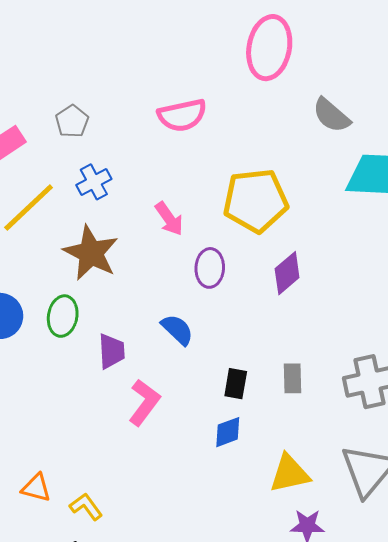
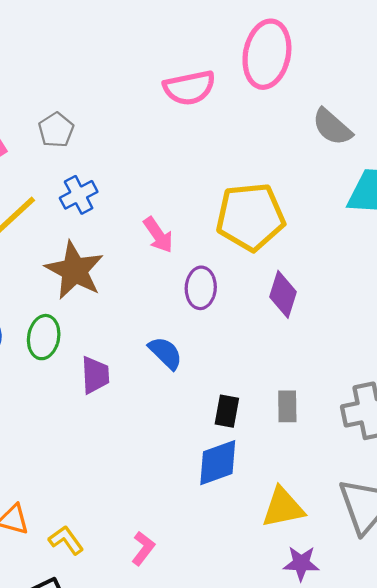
pink semicircle: (182, 115) -> (189, 88), moved
purple diamond: (287, 273) -> (283, 294), turned -33
pink L-shape: (144, 402) -> (143, 548), moved, size x0.7
blue diamond: (228, 432) -> (218, 463), size x1.4

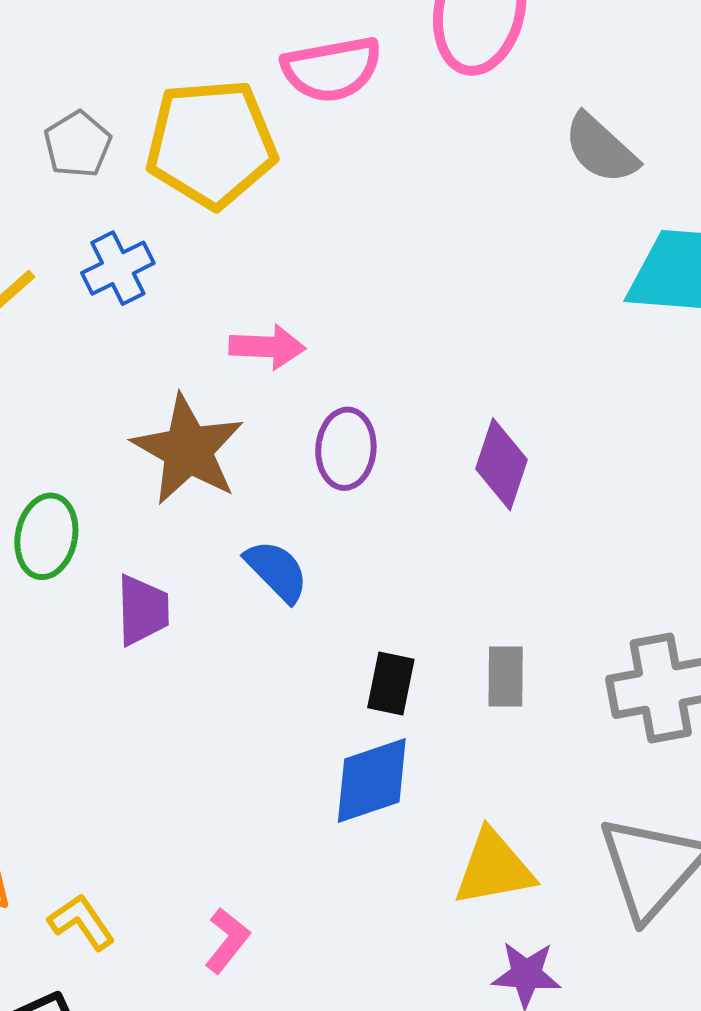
yellow pentagon: (250, 217) -> (211, 144), moved
pink arrow: (158, 235) -> (267, 347), turned -54
brown star: (74, 270) -> (188, 450), moved

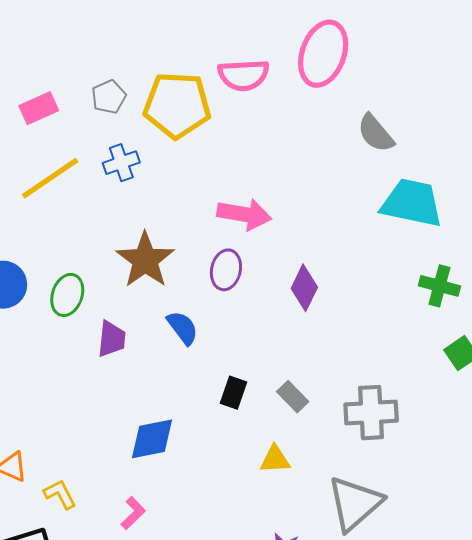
pink arrow: (267, 347) -> (244, 214), moved, size x1.4
gray rectangle: (506, 677) -> (293, 397), turned -52
blue diamond: (372, 781) -> (152, 439), moved
yellow triangle: (494, 868) -> (275, 459), moved, size x0.7

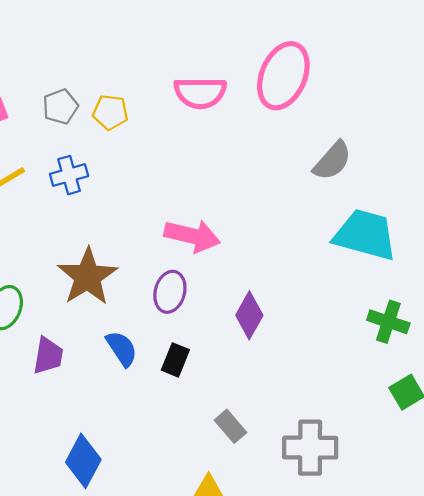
yellow pentagon: (177, 105) -> (110, 112), moved, size x0.5
gray semicircle: (376, 133) -> (332, 161), turned -102
black rectangle: (234, 393) -> (175, 360), moved
blue diamond: (152, 439) -> (83, 461), turned -54

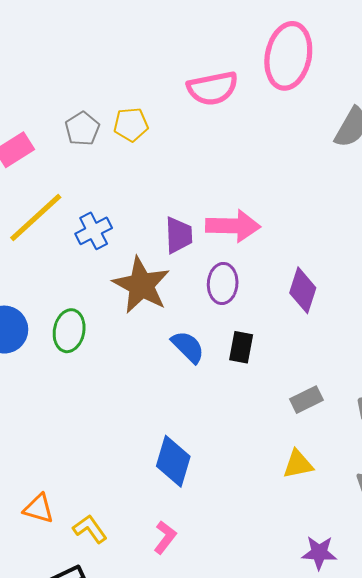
blue cross: (69, 175) -> (94, 231), moved
purple trapezoid: (48, 356) -> (179, 235), moved
gray rectangle: (230, 426) -> (306, 400), turned -64

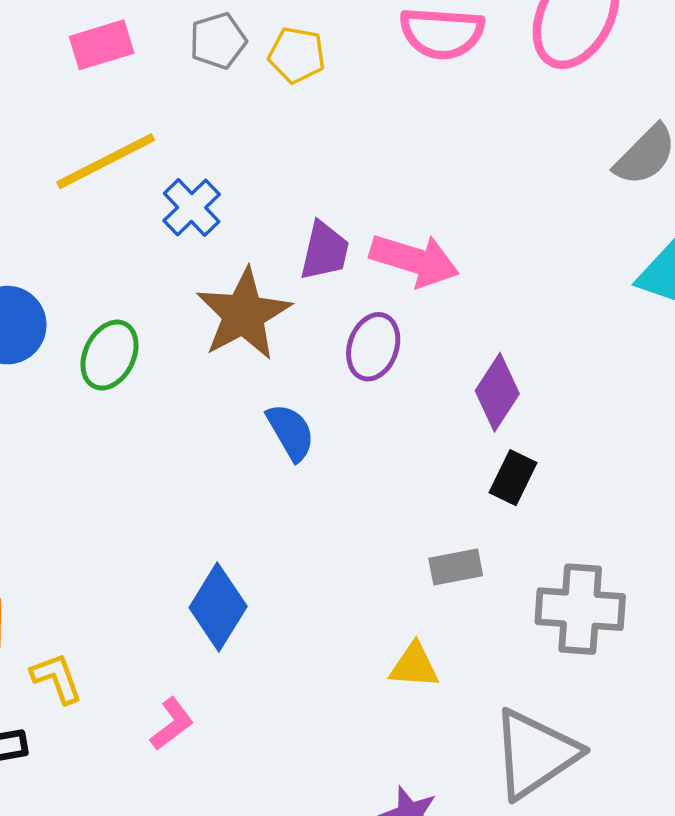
blue cross: (94, 231) -> (192, 207), turned -32
black rectangle: (241, 347) -> (513, 478), moved

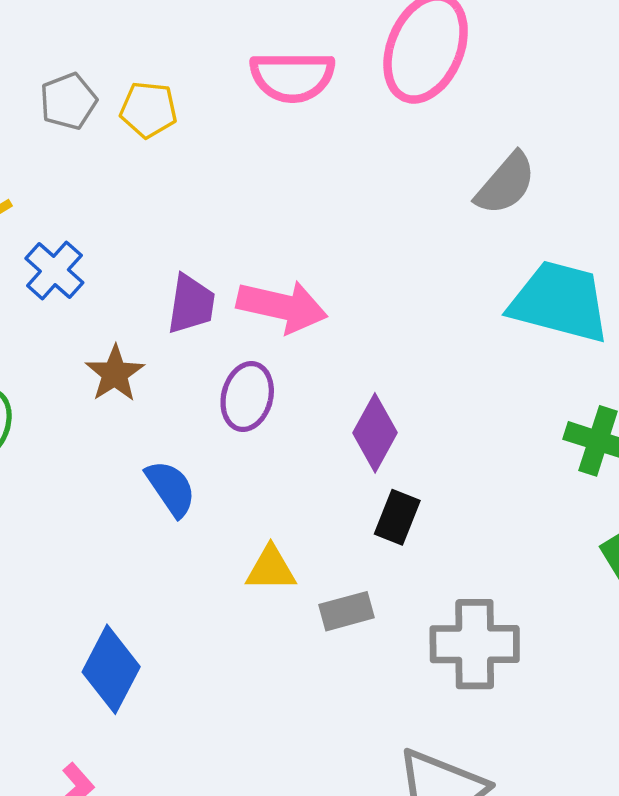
brown star: (244, 314) -> (115, 374), size x0.6
yellow triangle: (414, 666) -> (271, 569), moved

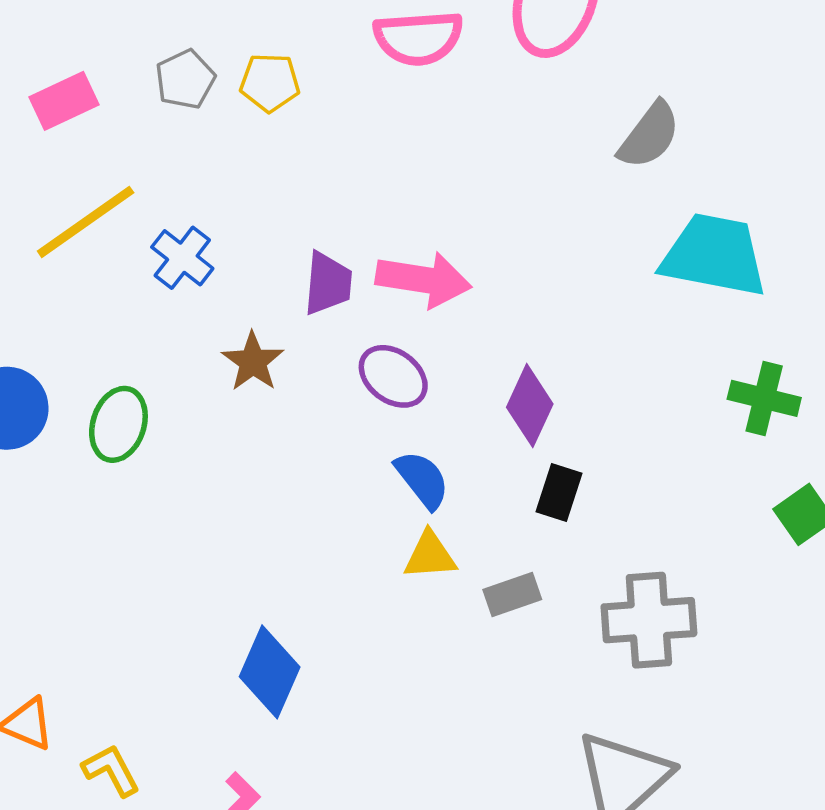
purple ellipse: (247, 397) -> (393, 376), turned -64
blue semicircle: (171, 488) -> (422, 480), moved

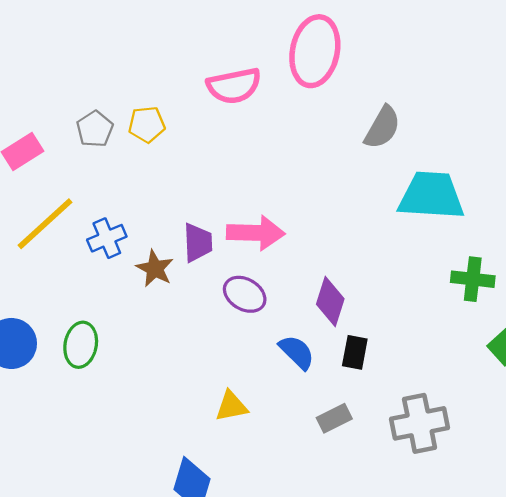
blue cross: (182, 258) -> (107, 238), turned 36
brown star: (253, 362) -> (155, 269), moved
blue semicircle: (422, 480) -> (297, 352), moved
yellow triangle: (430, 555) -> (231, 406), moved

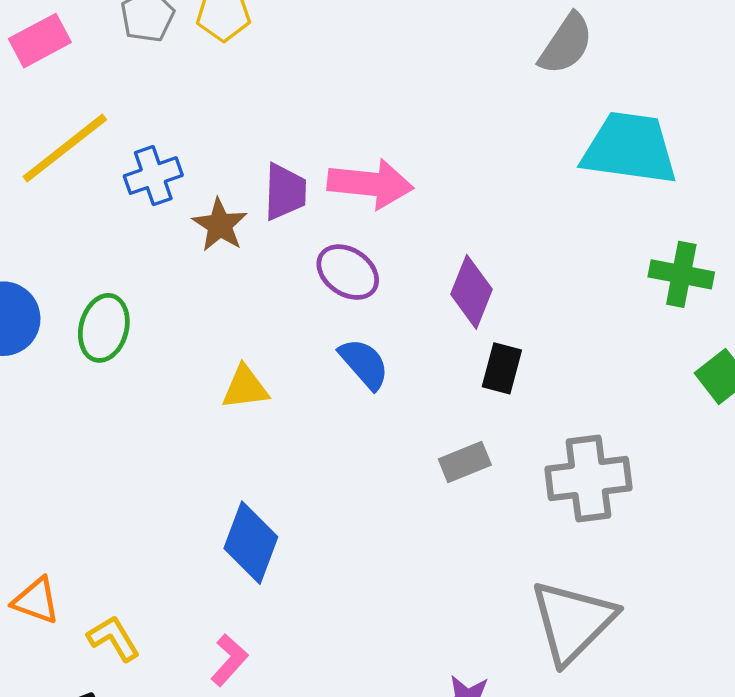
blue semicircle: (297, 352) -> (364, 364), moved
yellow triangle: (231, 406) -> (245, 387), moved

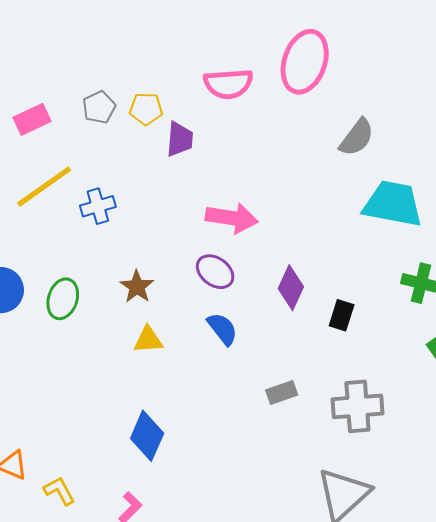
purple trapezoid: (285, 192) -> (180, 139), moved
brown star: (220, 225) -> (137, 287), moved
black rectangle: (502, 368) -> (342, 315), moved

